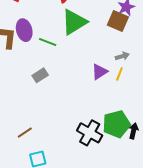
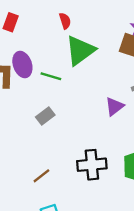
brown line: (25, 133) -> (41, 176), moved
black cross: (90, 133) -> (92, 165), moved, turned -30

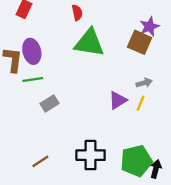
green triangle: (80, 50) -> (89, 43), turned 40
green line: (51, 76) -> (33, 79), moved, turned -30

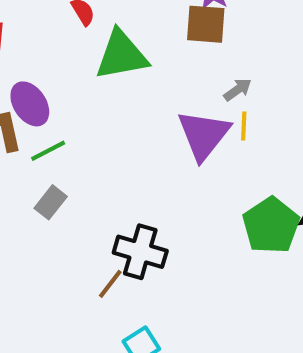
purple triangle: (118, 100) -> (204, 135), size x1.6
gray rectangle: (49, 103) -> (51, 202), moved
black cross: (91, 155) -> (140, 252), moved, turned 36

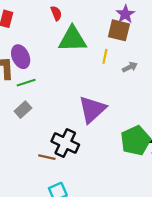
yellow line: (244, 126) -> (105, 56), moved
purple triangle: (204, 135) -> (92, 109), moved
brown line: (110, 284) -> (47, 157), turned 56

